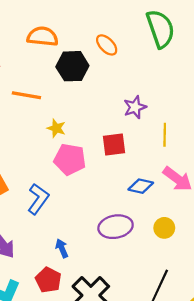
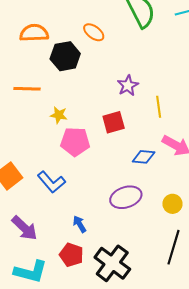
blue L-shape: (38, 199) -> (51, 182), turned 112
yellow circle: (164, 228) -> (172, 204), moved

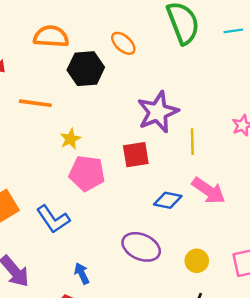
purple star: (128, 85) -> (158, 112), size x1.6
yellow star: (59, 115) -> (70, 139), turned 30
purple ellipse: (126, 197) -> (141, 247), turned 36

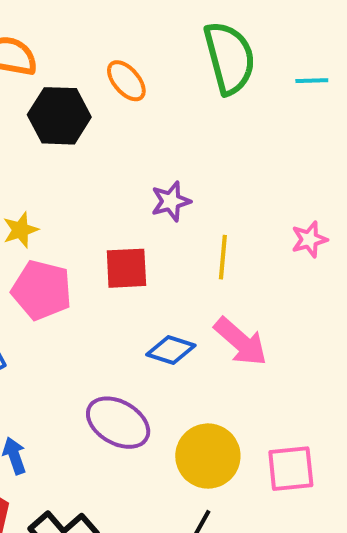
purple star: (158, 112) -> (171, 201), size x0.6
yellow circle: (197, 261) -> (208, 456), size x1.6

